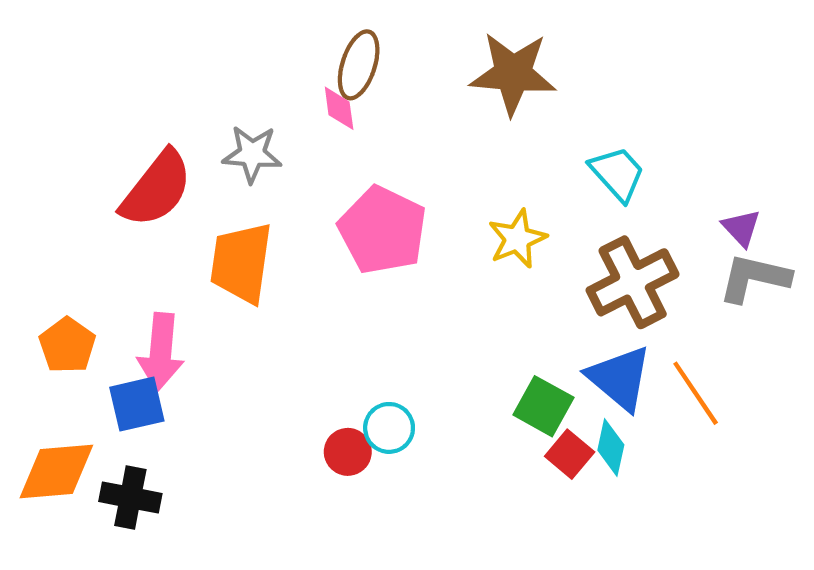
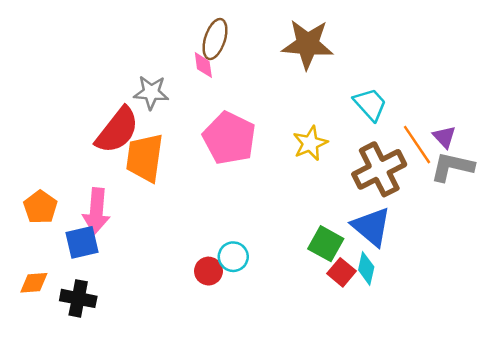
red semicircle: (156, 189) -> (117, 130), moved
orange line: (696, 393) -> (417, 145), moved
orange diamond: (56, 471) -> (34, 283), size x0.6

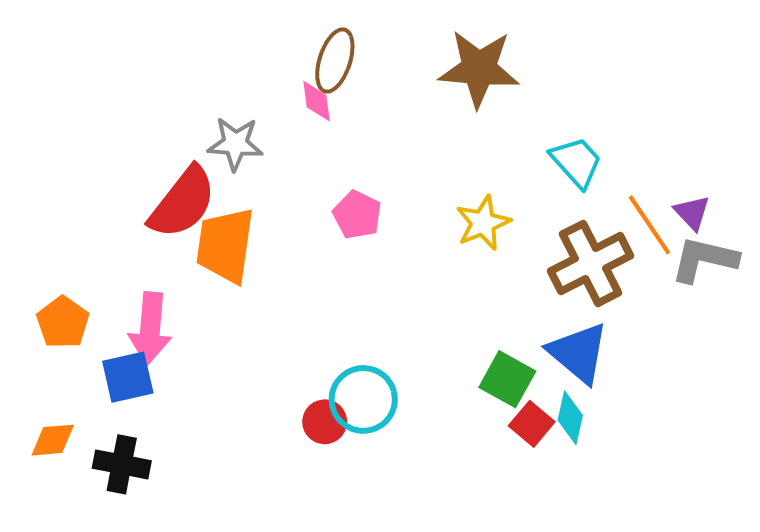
pink pentagon: (229, 138) -> (357, 215), size x0.6
cyan circle: (233, 257) -> (363, 399), size x1.4

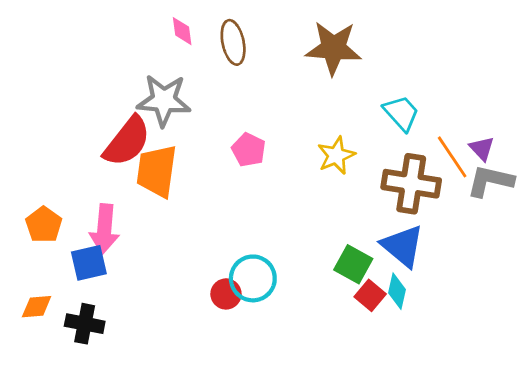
brown ellipse: (335, 61) -> (233, 42), turned -30
pink diamond: (317, 101) -> (182, 31), moved
gray star: (235, 144) -> (164, 100), size x1.4
brown cross: (591, 263) -> (411, 184), turned 36

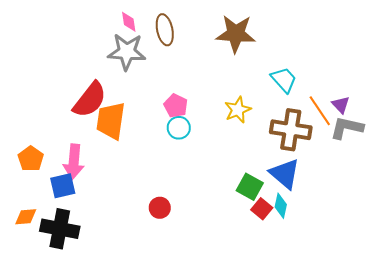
gray star: (164, 100) -> (127, 52), moved
cyan circle: (253, 278) -> (179, 128), moved, size x0.7
black cross: (85, 324) -> (60, 229), size x1.4

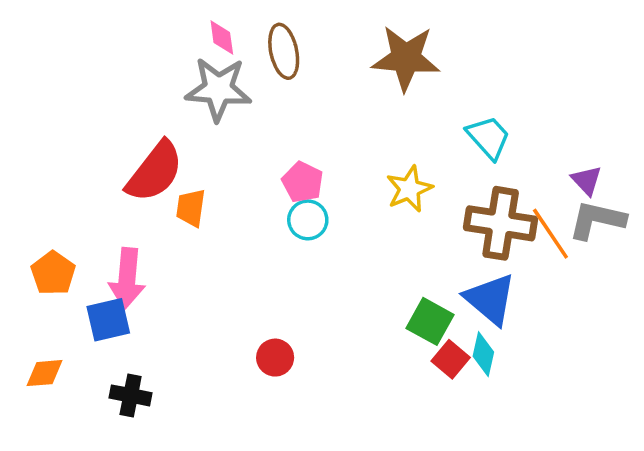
orange line: (320, 111) -> (550, 234), moved
orange trapezoid: (111, 121) -> (191, 208), size x0.6
black cross: (60, 229) -> (131, 395), moved, size x0.6

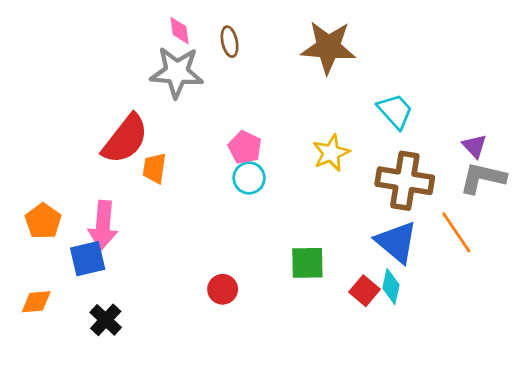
brown ellipse: (284, 51) -> (230, 42), size x0.7
orange line: (550, 234) -> (456, 232), moved
green square: (430, 321) -> (307, 263), moved, turned -30
black cross: (131, 395) -> (106, 320), turned 32

